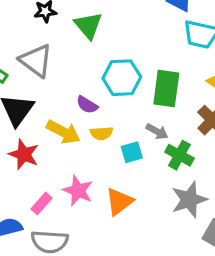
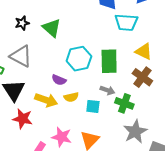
cyan square: (132, 152) -> (93, 106), turned 32

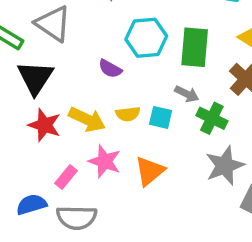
yellow semicircle: (71, 97) -> (128, 114), moved
yellow arrow: (46, 100) -> (87, 119), moved

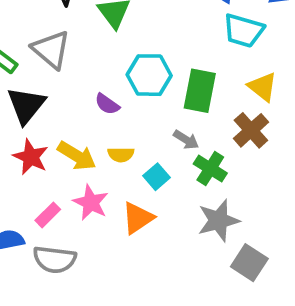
cyan square: (161, 117) -> (156, 177), moved, turned 30

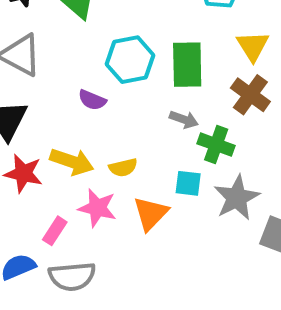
yellow triangle: (263, 87) -> (253, 46), turned 32
yellow semicircle: (121, 155) -> (123, 168), moved
cyan square: (156, 177) -> (188, 183), moved, turned -30

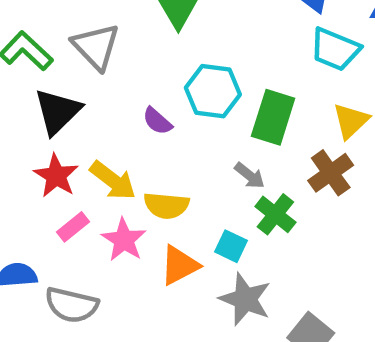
yellow semicircle: (123, 168) -> (166, 205), size x1.4
gray star: (237, 198) -> (245, 299), moved, turned 30
pink rectangle: (55, 231) -> (73, 227), moved

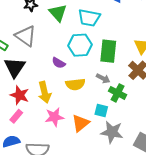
cyan trapezoid: (335, 49) -> (89, 18), moved
yellow arrow: (113, 181) -> (45, 92), turned 50
yellow semicircle: (166, 205) -> (75, 84), moved
pink rectangle: (73, 227) -> (16, 116), moved
pink star: (124, 240) -> (54, 117), turned -30

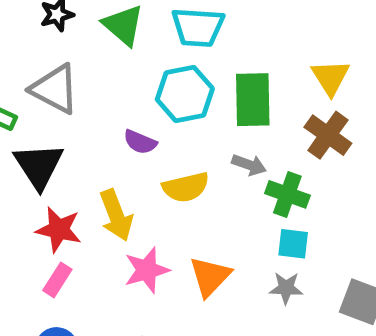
cyan square: (101, 110) -> (293, 244), moved
gray star: (112, 132) -> (286, 288), size x0.6

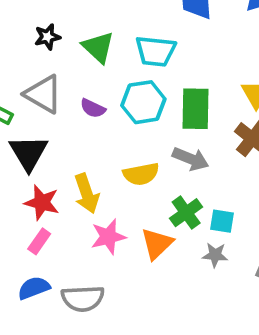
purple semicircle: (140, 142) -> (93, 108), moved
gray arrow: (249, 165) -> (191, 159), size x1.4
green cross: (287, 194) -> (186, 213), moved, turned 32

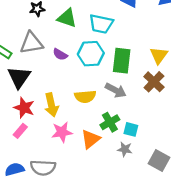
green triangle: (98, 47) -> (67, 18), turned -30
gray triangle: (43, 94) -> (31, 43), turned -45
blue semicircle: (34, 288) -> (15, 169), moved

